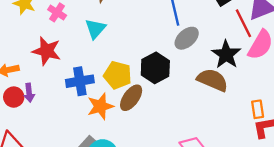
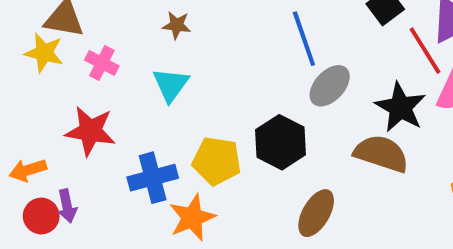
brown ellipse: (131, 98) -> (316, 213), moved

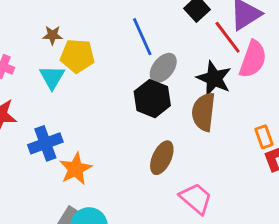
black hexagon: (281, 142) -> (152, 99), moved
brown semicircle: (381, 154) -> (204, 112), turned -96
yellow pentagon: (217, 161) -> (77, 56), moved

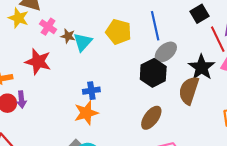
brown star: (52, 35) -> (68, 36), moved
yellow pentagon: (77, 56) -> (118, 32), moved
blue cross: (45, 143) -> (91, 91), moved, size x0.7

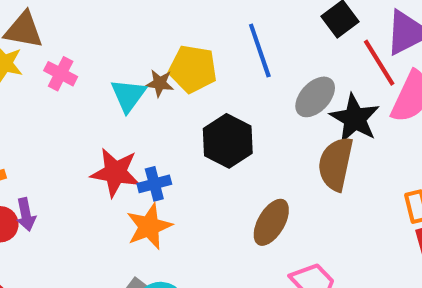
brown star: (68, 36) -> (160, 83), moved
gray ellipse: (166, 52) -> (315, 97), moved
red star: (38, 62) -> (115, 172), moved
black hexagon: (153, 73) -> (228, 141), moved

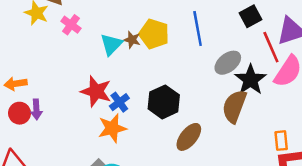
black hexagon: (228, 141) -> (164, 102), moved
blue cross: (154, 184) -> (119, 102), turned -30

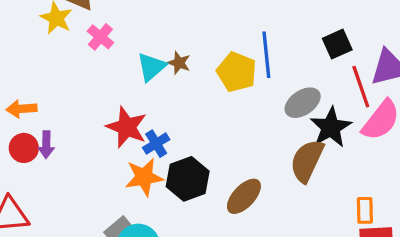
yellow pentagon: (154, 34) -> (237, 72), moved
black hexagon: (164, 102) -> (188, 179), moved

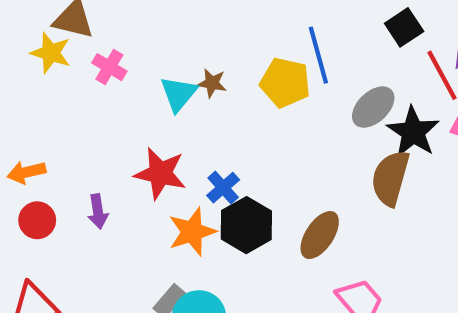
blue cross: (156, 144) -> (223, 188), moved
purple arrow: (46, 145) -> (98, 211), moved

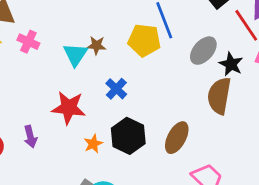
black star: (413, 132) -> (231, 64), size x0.7
blue cross: (223, 188) -> (116, 89), moved
orange star: (192, 232) -> (93, 144), size x0.6

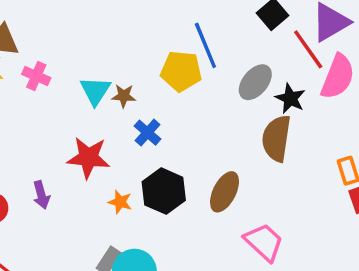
brown star: (97, 45) -> (124, 96), moved
orange star: (93, 144) -> (120, 202), turned -30

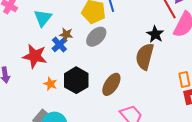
gray ellipse: (255, 82) -> (96, 37), moved
brown star: (124, 96) -> (66, 34), moved
blue cross: (148, 133) -> (59, 45), moved

